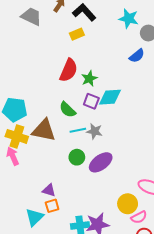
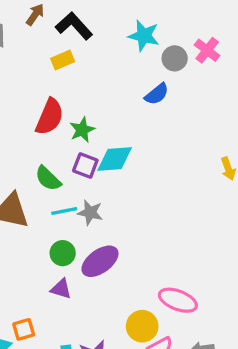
purple triangle: (49, 190) -> (61, 289), moved

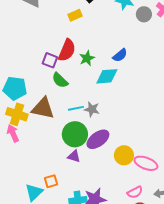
blue semicircle: (157, 94) -> (120, 55), moved
purple square: (85, 165) -> (50, 60), moved
green semicircle: (48, 178) -> (60, 80), moved
green circle: (63, 253) -> (75, 134), size x1.6
yellow circle: (142, 326) -> (124, 155), moved

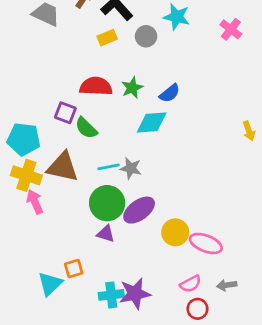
gray circle: (144, 14) -> (146, 36), moved
red semicircle: (67, 50) -> (96, 86), turned -110
green star: (87, 58) -> (132, 88), moved
purple square: (50, 60) -> (65, 113), moved
pink arrow: (13, 133) -> (35, 202), moved

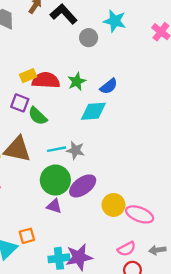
yellow rectangle: (107, 38) -> (28, 76), moved

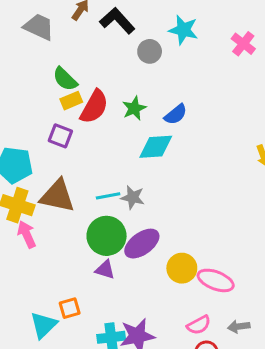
red semicircle: (46, 80) -> (94, 107), turned 116
green semicircle: (38, 116) -> (65, 79), moved

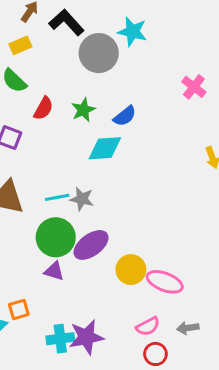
pink cross: (243, 44) -> (194, 87), moved
gray circle: (150, 51) -> (99, 53), size x1.6
yellow rectangle: (71, 101) -> (20, 45), moved
red semicircle: (94, 107) -> (43, 108), size x0.7

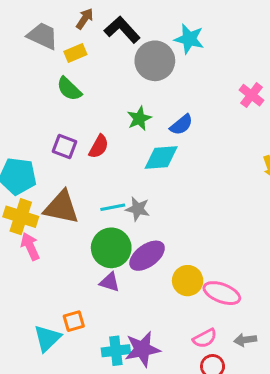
red semicircle: (43, 108) -> (99, 147), moved

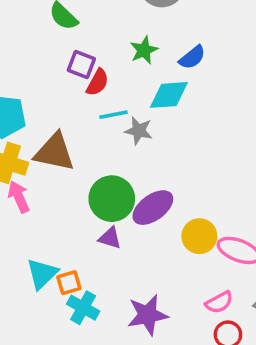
purple square: (64, 147) -> (81, 64), moved
cyan line: (113, 207) -> (114, 115), moved
gray star: (138, 209) -> (139, 131), moved
cyan triangle: (47, 338) -> (42, 274), moved
cyan cross: (116, 351) -> (83, 308), moved, turned 36

